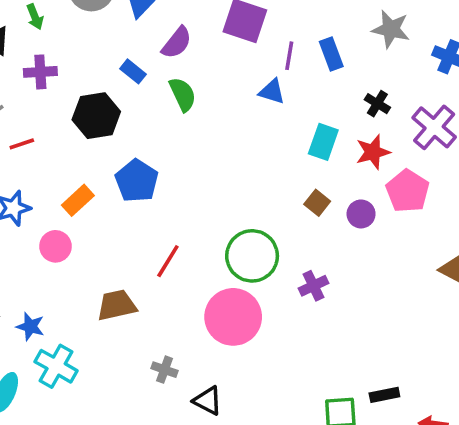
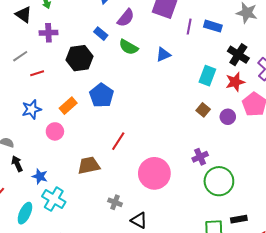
blue rectangle: (331, 54) -> (213, 26), turned -54
blue triangle: (272, 92) -> (163, 54), moved, turned -42
green semicircle: (183, 94) -> (128, 47), turned 144
black cross: (377, 104) -> (238, 55), size x1.5
green circle: (252, 256) -> (219, 181), moved

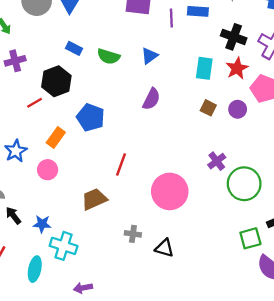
purple semicircle: (126, 18) -> (151, 99), moved
red line: (37, 73) -> (35, 103), moved

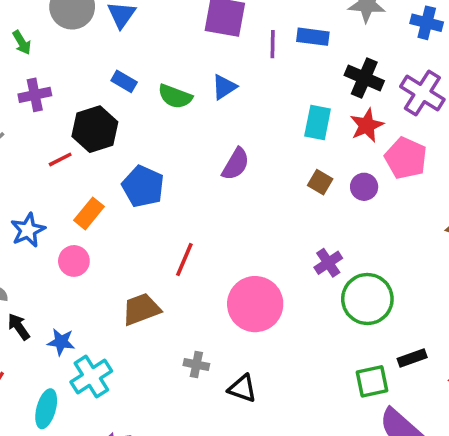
blue triangle: (149, 56) -> (224, 87), moved
cyan cross: (64, 246) -> (91, 377), turned 36

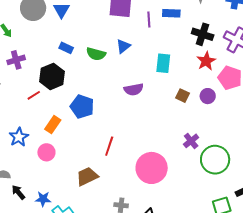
cyan rectangle: (318, 123) -> (163, 63), moved
purple semicircle: (236, 164) -> (134, 89), turned 54

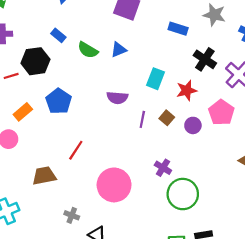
purple line: (149, 20) -> (142, 119), moved
red star: (206, 61) -> (187, 90), moved
purple cross: (191, 141) -> (163, 168), turned -35

